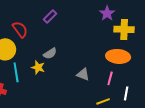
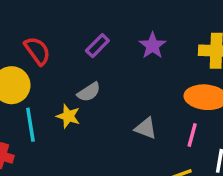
purple star: (107, 13) -> (153, 46), moved
purple rectangle: (50, 16) -> (97, 46), moved

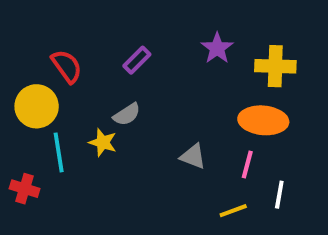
purple star: (153, 46) -> (217, 48), moved

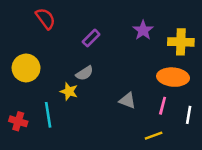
red semicircle: (67, 66) -> (46, 19), moved
cyan line: (59, 152) -> (48, 115), moved
white line: (279, 195) -> (189, 115), moved

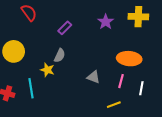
yellow cross: (181, 42) -> (138, 17), moved
gray semicircle: (85, 73) -> (60, 56), turned -32

